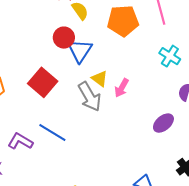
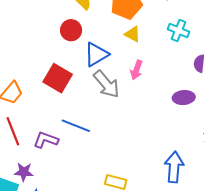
blue triangle: (80, 51) -> (96, 54), moved, turned 36
yellow triangle: (100, 79) -> (133, 34), moved
purple ellipse: (163, 123) -> (184, 98), turned 45

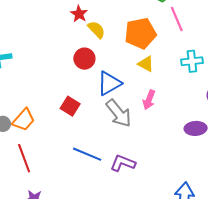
cyan cross: (179, 30) -> (192, 61), turned -30
red square: (58, 78) -> (70, 106), size x0.7
purple L-shape: (46, 140) -> (123, 163), moved

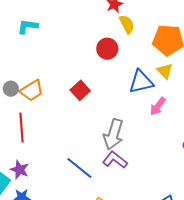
blue triangle: (109, 83) -> (141, 82), moved
gray arrow: (119, 113) -> (113, 134), moved, turned 40
blue line: (87, 154) -> (79, 168), moved

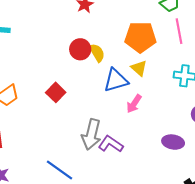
yellow semicircle: (127, 24) -> (97, 53), moved
purple L-shape: (115, 160) -> (111, 144), moved

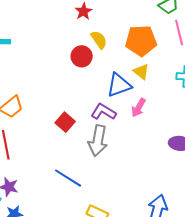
yellow semicircle: (97, 53) -> (99, 40), moved
red square: (56, 92) -> (65, 122), moved
purple L-shape: (111, 144) -> (103, 112), moved

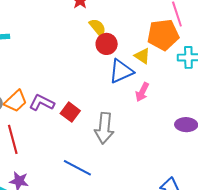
orange pentagon: (141, 41) -> (163, 35), moved
red circle: (82, 56) -> (107, 44), moved
purple L-shape: (103, 112) -> (42, 103), moved

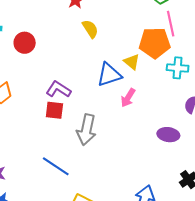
red circle: (107, 44) -> (25, 43), moved
purple L-shape: (42, 103) -> (58, 89), moved
red square: (70, 112) -> (54, 110), turned -36

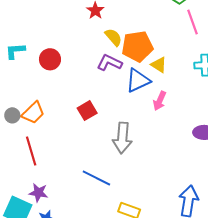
orange pentagon: (155, 43) -> (137, 46), moved
purple L-shape: (58, 89) -> (109, 63), moved
red square: (54, 110) -> (87, 111), moved, turned -30

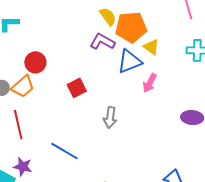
red circle: (50, 59) -> (35, 62), moved
gray arrow: (122, 138) -> (110, 118), size x0.7
blue line: (96, 178) -> (65, 151), moved

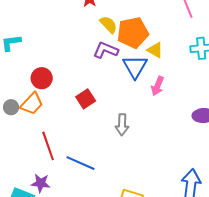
blue triangle: (129, 61) -> (135, 67), turned -32
red line: (18, 125) -> (48, 146), moved

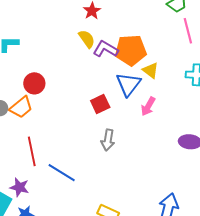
yellow semicircle: (109, 25) -> (87, 39), moved
purple L-shape: (106, 50) -> (106, 49), moved
red square: (86, 99) -> (100, 104), moved

